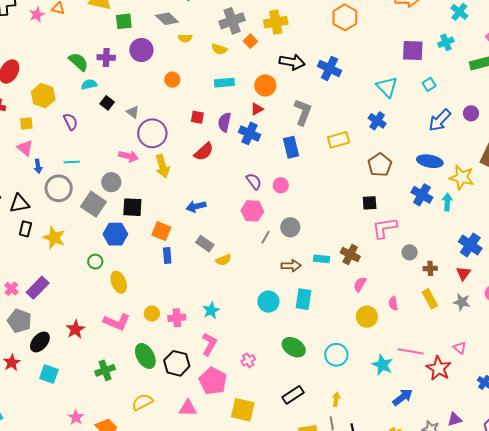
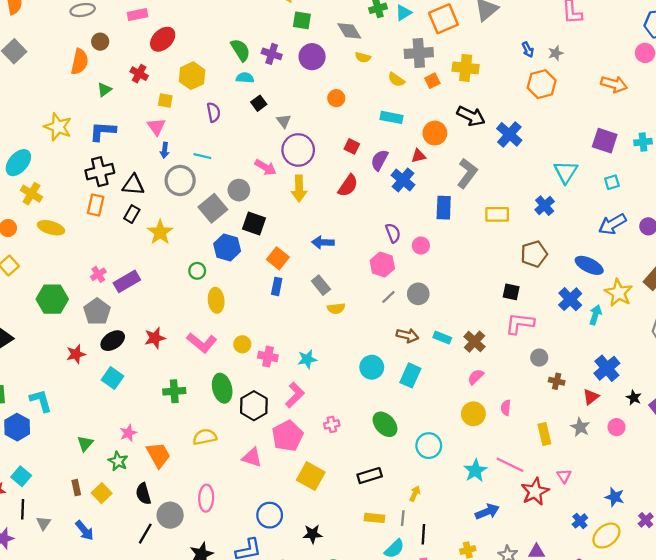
red semicircle: (204, 152) -> (348, 186), turned -30
yellow rectangle: (430, 299) -> (544, 434), moved

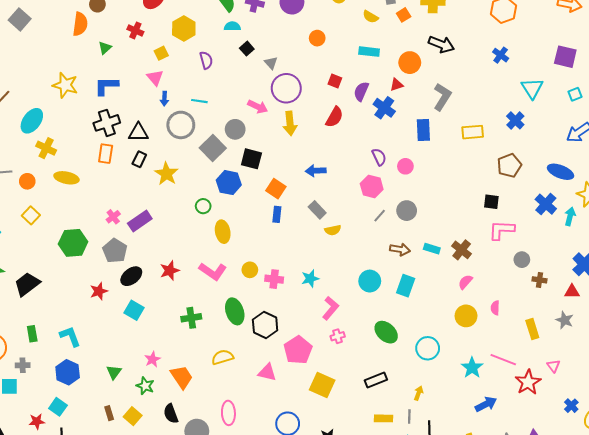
yellow square: (165, 101) -> (161, 53), turned -32
blue cross: (509, 134) -> (501, 55), moved, size x0.7
pink L-shape: (295, 395) -> (331, 308), moved
red triangle: (591, 397) -> (572, 292), turned 42
blue hexagon: (17, 427) -> (68, 372), moved

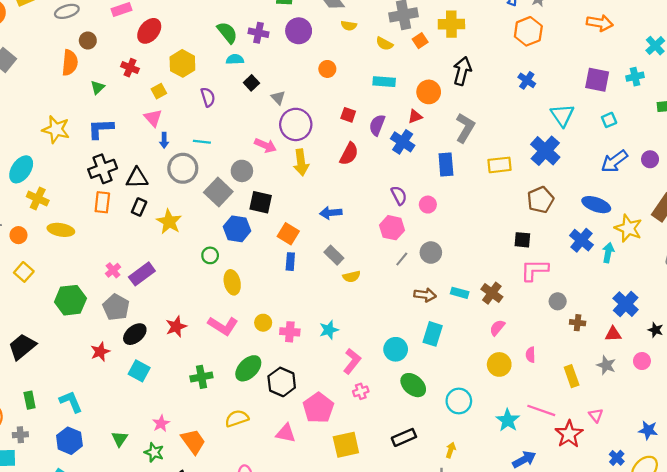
black arrow: (441, 44) -> (462, 71), turned -95
blue cross: (515, 120) -> (545, 151), size x1.5
cyan circle: (370, 281) -> (396, 349), moved
green ellipse: (235, 311) -> (248, 368), turned 65
yellow square: (322, 385) -> (346, 445), turned -35

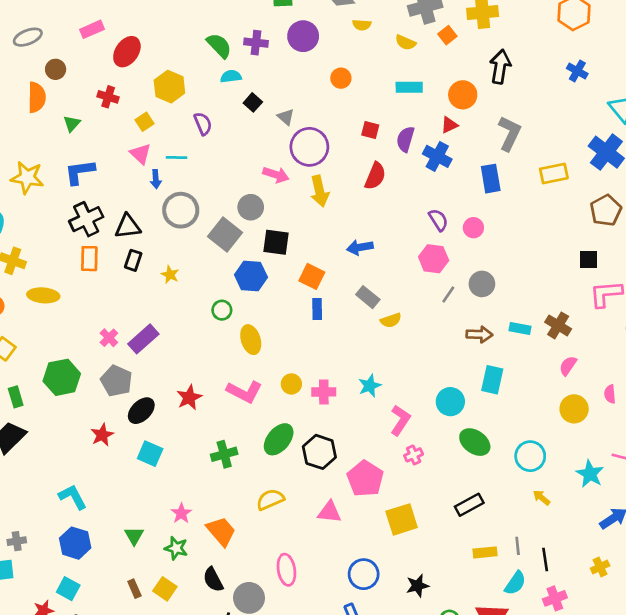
cyan line: (202, 142) -> (177, 158), moved
yellow star: (169, 222) -> (170, 275), size x0.6
green rectangle: (30, 400) -> (16, 397), moved
yellow arrow: (451, 450) -> (541, 498), moved, turned -64

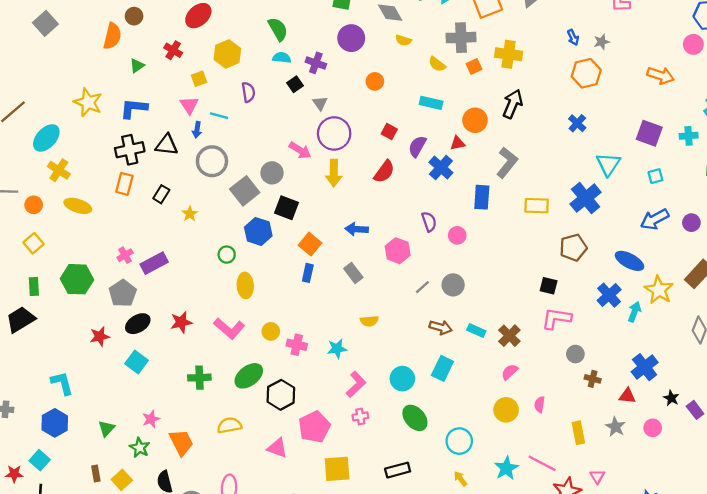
purple cross: (256, 43) -> (316, 63), moved
black triangle: (128, 226) -> (167, 145), moved
pink hexagon: (434, 259) -> (398, 251), moved
yellow semicircle: (391, 320) -> (369, 321), moved

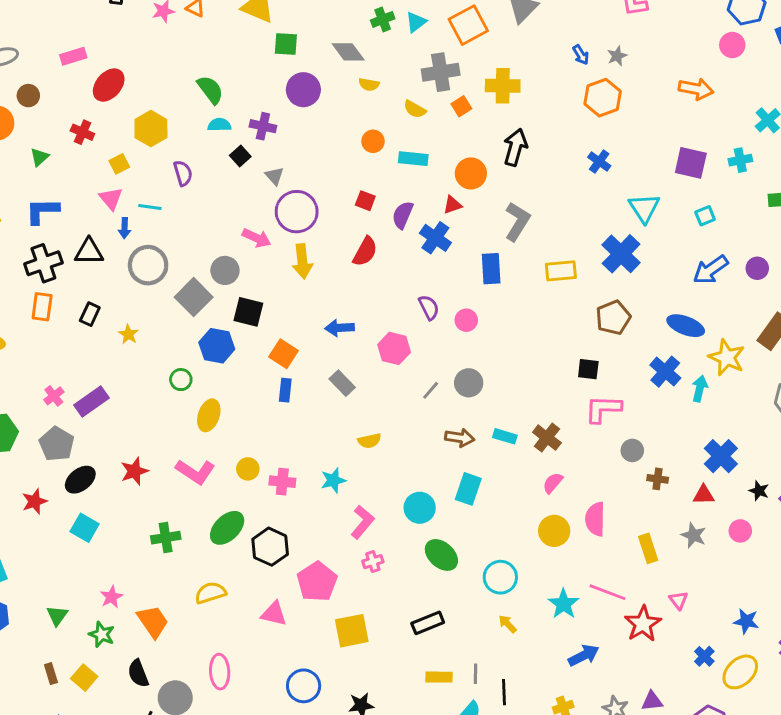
orange circle: (375, 81) -> (373, 141), moved
yellow ellipse: (245, 285) -> (209, 415), turned 30
pink semicircle: (540, 405) -> (595, 519), size x1.6

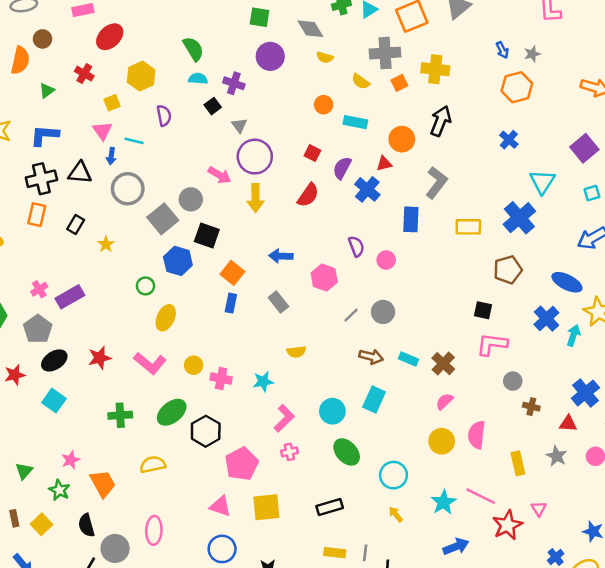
purple square: (691, 163) -> (584, 148), turned 32
pink triangle: (274, 614) -> (220, 506), moved

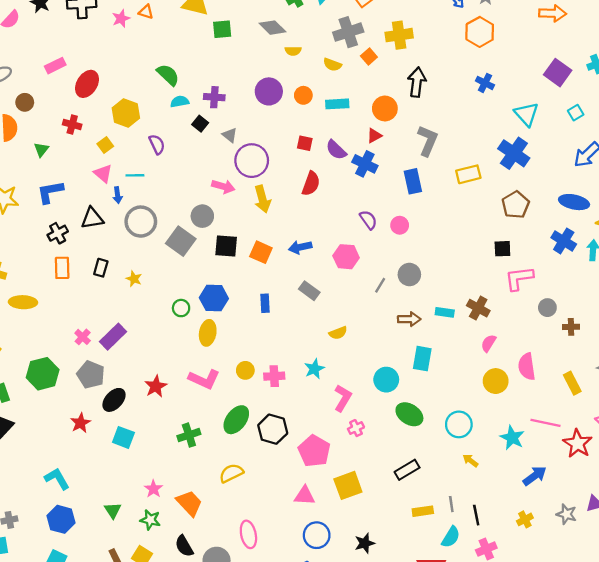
purple circle: (270, 56) -> (269, 91), moved
purple semicircle: (342, 168) -> (336, 150), turned -60
black cross: (41, 179) -> (58, 233), size x0.7
blue hexagon: (178, 261) -> (214, 298), moved
orange square: (232, 273) -> (261, 252), moved

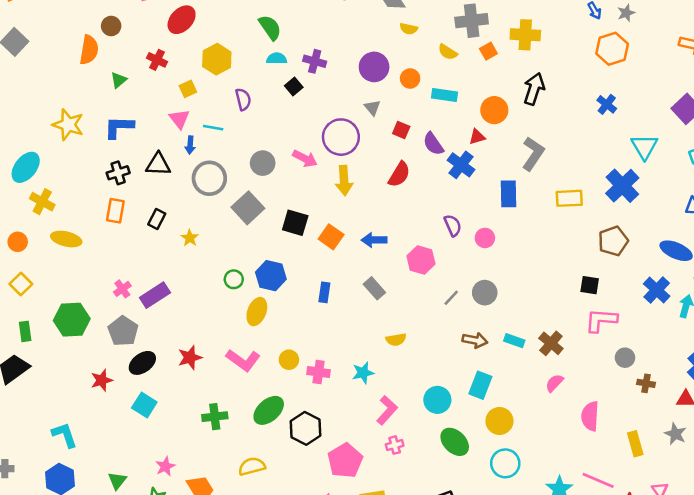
gray triangle: (230, 135) -> (372, 108), moved
gray circle: (202, 216) -> (263, 163), moved
yellow circle: (496, 381) -> (499, 421), moved

